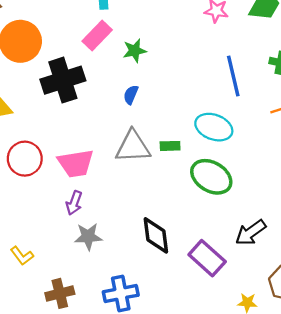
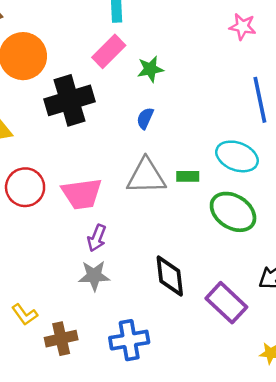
purple arrow: (74, 203) -> (97, 238), moved
yellow L-shape: (22, 256) -> (25, 315), moved

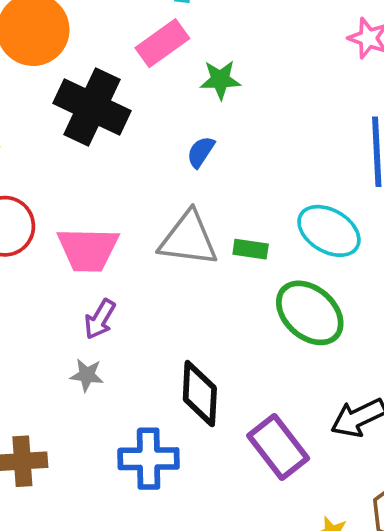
black cross: (70, 100) -> (92, 107), turned 33
gray star: (94, 276) -> (87, 375), size x0.7
blue cross: (129, 340) -> (149, 459), moved

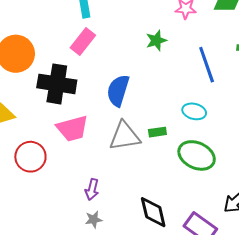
green star: (220, 80) -> (156, 41), moved
blue semicircle: (201, 152) -> (118, 91), size x1.8
cyan ellipse: (329, 231) -> (194, 111), size x0.7
pink trapezoid: (88, 250) -> (72, 128), moved

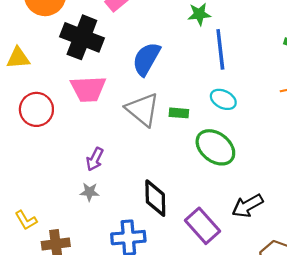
blue line: (207, 65) -> (220, 49), moved
gray triangle: (125, 136) -> (143, 109), turned 36

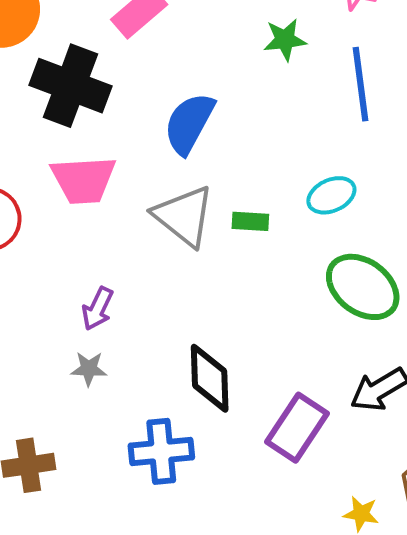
blue line: (220, 49) -> (360, 84), moved
cyan ellipse: (223, 99) -> (331, 195), turned -50
green ellipse: (215, 147) -> (363, 287), moved
purple rectangle: (202, 226) -> (297, 428), turned 76

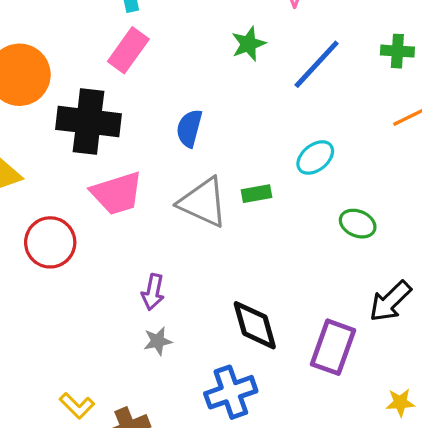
blue line: (360, 84) -> (317, 64), turned 64
blue semicircle: (189, 123) -> (189, 128), size x0.7
green ellipse: (363, 287) -> (358, 224), size x0.6

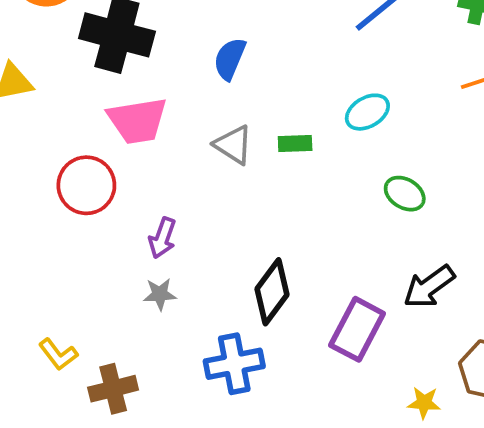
gray triangle: (203, 202) -> (233, 145), size x0.7
red circle: (50, 242) -> (86, 185), moved
black diamond: (255, 325) -> (272, 292), turned 44

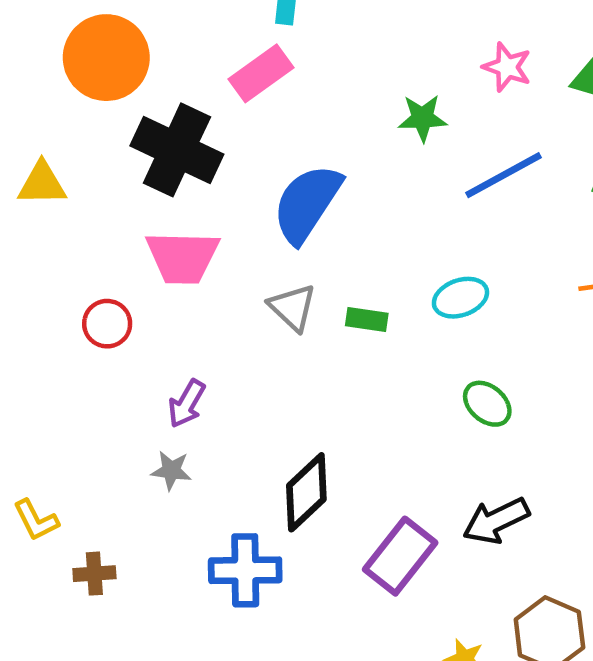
blue semicircle: (230, 59) -> (307, 203), size x1.6
red circle: (86, 185) -> (107, 324), size x0.7
brown cross: (113, 389) -> (94, 574), size x0.7

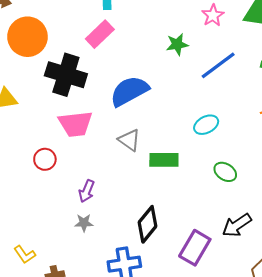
pink star: (507, 67) -> (213, 15), turned 30
blue semicircle: (307, 203) -> (129, 91), turned 36
green rectangle: (367, 319) -> (164, 160), moved, size x1.5

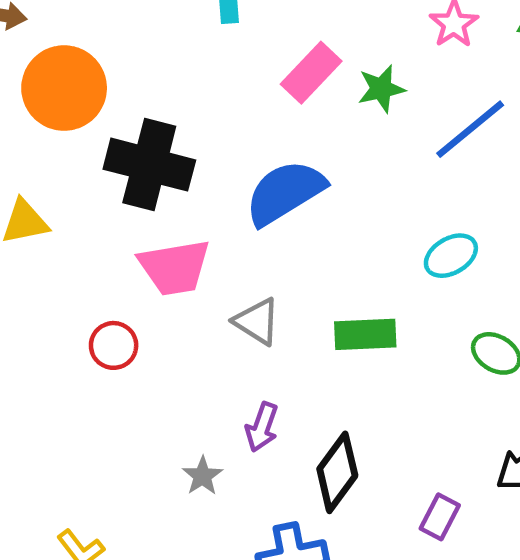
pink rectangle: (100, 34) -> (311, 73), moved
gray triangle: (129, 140) -> (257, 321), moved
purple arrow: (87, 191) -> (262, 427), moved
gray star: (84, 223) -> (202, 476), turned -30
purple rectangle: (195, 248) -> (440, 517), size x0.6

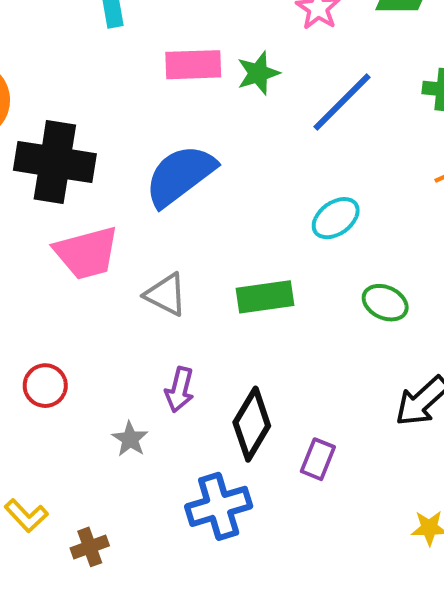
pink rectangle: (311, 73) -> (193, 65), turned 50
red circle: (114, 345) -> (45, 386), moved
purple rectangle: (440, 517) -> (318, 459), moved

